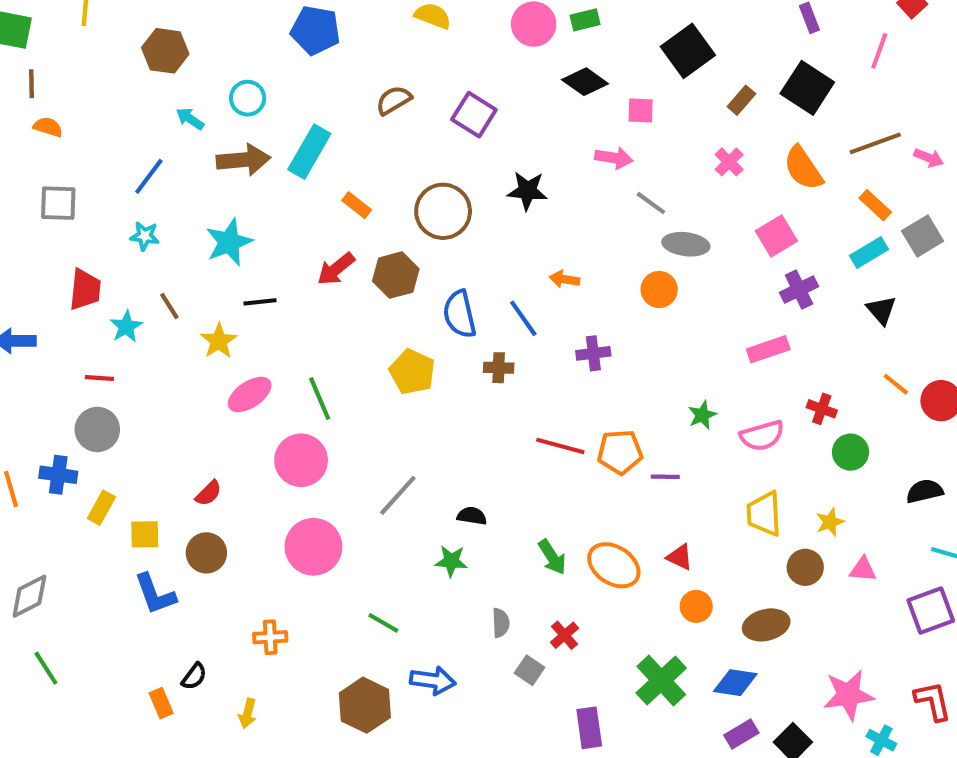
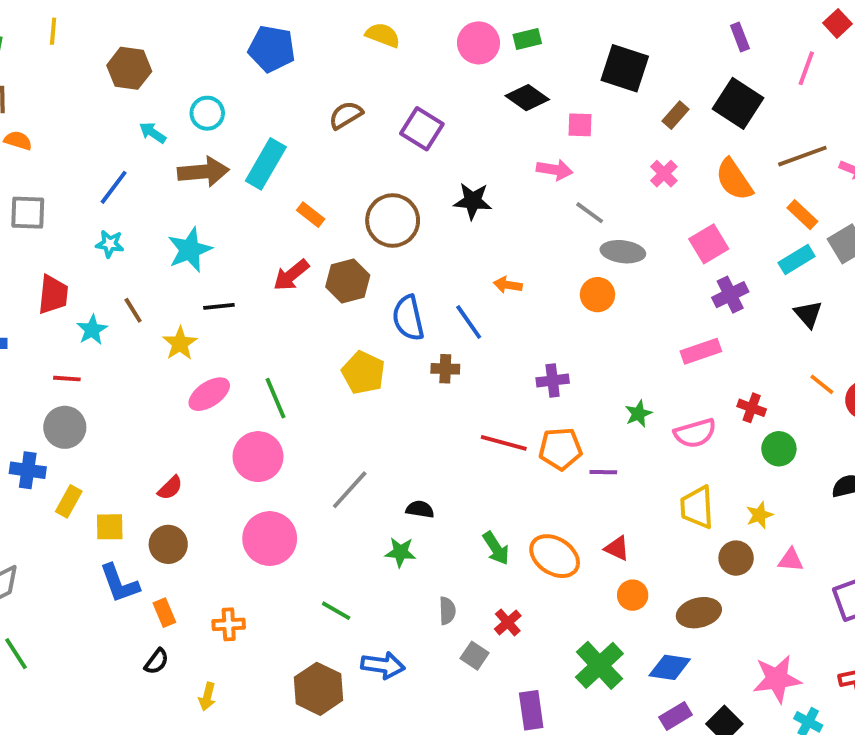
black square: (688, 51) -> (625, 68), turned -36
purple cross: (593, 353) -> (553, 380), moved
orange rectangle: (161, 703) -> (164, 613), moved

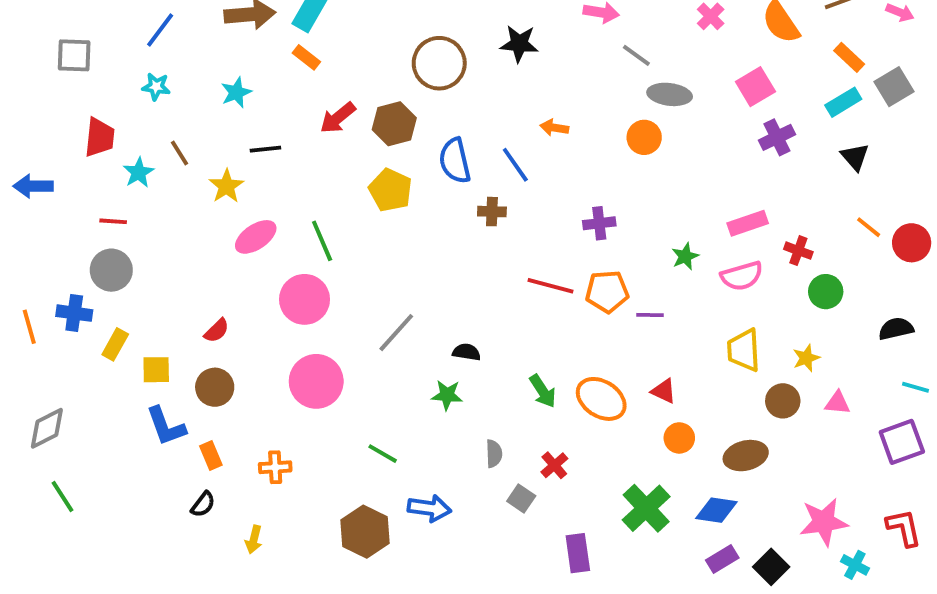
orange rectangle: (311, 215) -> (306, 57), moved
cyan star: (190, 250) -> (236, 92), size x0.7
pink rectangle: (701, 351) -> (748, 223), moved
yellow pentagon: (363, 373) -> (390, 190), moved

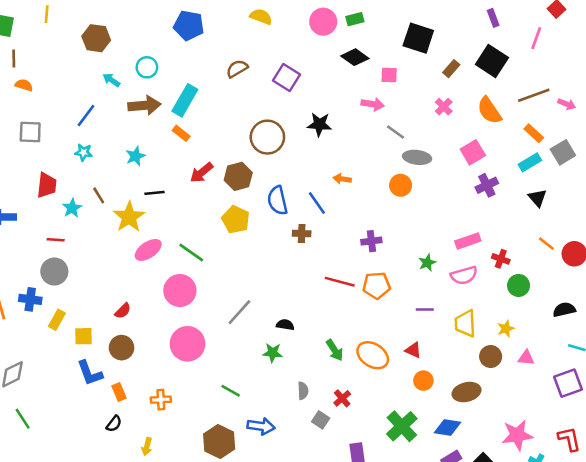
yellow star: (226, 186) -> (129, 217), size x1.4
green line: (322, 241) -> (191, 252), turned -32
purple line: (650, 315) -> (425, 310), moved

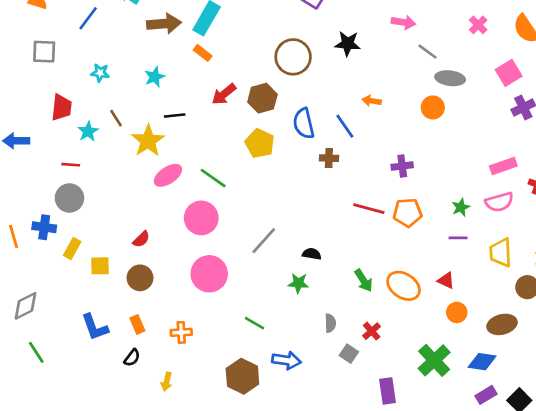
blue line: (86, 116) -> (88, 18), moved
green star: (427, 263) -> (461, 207), moved
blue L-shape: (90, 373) -> (95, 327), moved

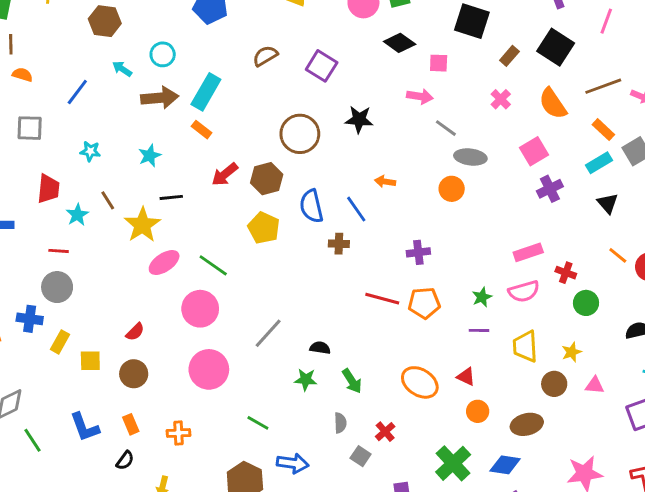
green arrow: (364, 280) -> (352, 381), moved
green line: (36, 352) -> (33, 440), moved

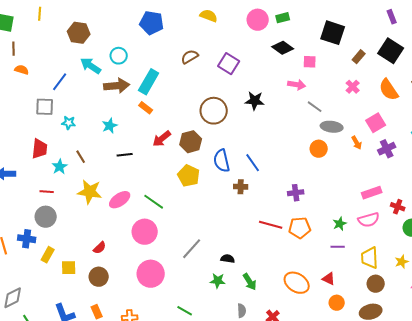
cyan arrow: (122, 69) -> (91, 66), size x1.5
gray square: (30, 128) -> (45, 107), moved
orange arrow: (385, 182) -> (357, 143), moved, turned -128
yellow star: (142, 225) -> (90, 192), moved, turned -30
brown circle: (554, 384) -> (376, 284), moved

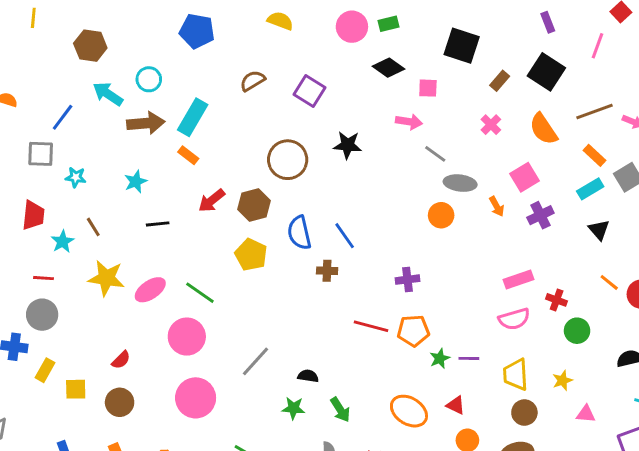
green star: (340, 224) -> (440, 358), moved

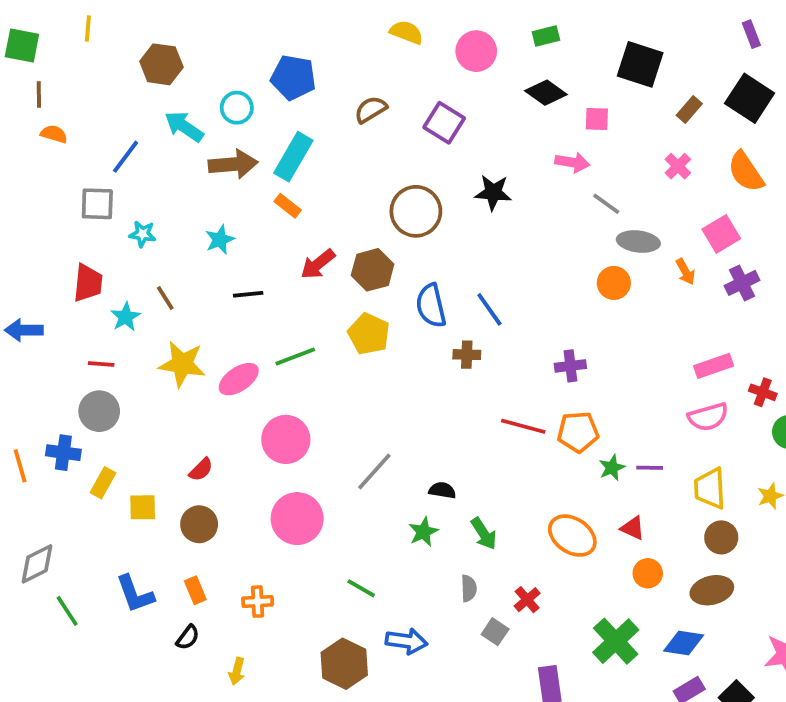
pink circle: (352, 27) -> (476, 51), moved
blue pentagon: (197, 31) -> (293, 78), moved
green line: (200, 293) -> (295, 356), moved, turned -56
green star: (293, 408) -> (423, 532), turned -30

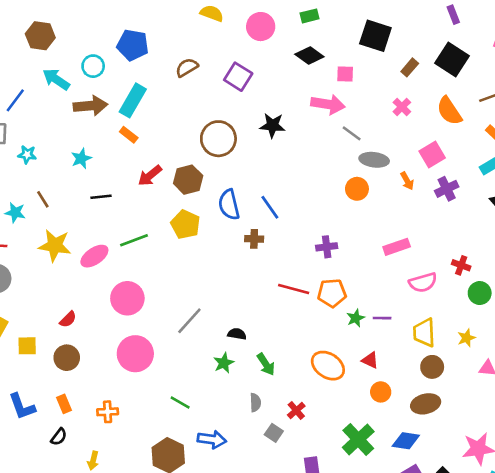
pink arrow: (572, 162) -> (328, 104), size x1.4
cyan star: (126, 317) -> (15, 213), turned -30
pink rectangle: (714, 366) -> (397, 247), moved

